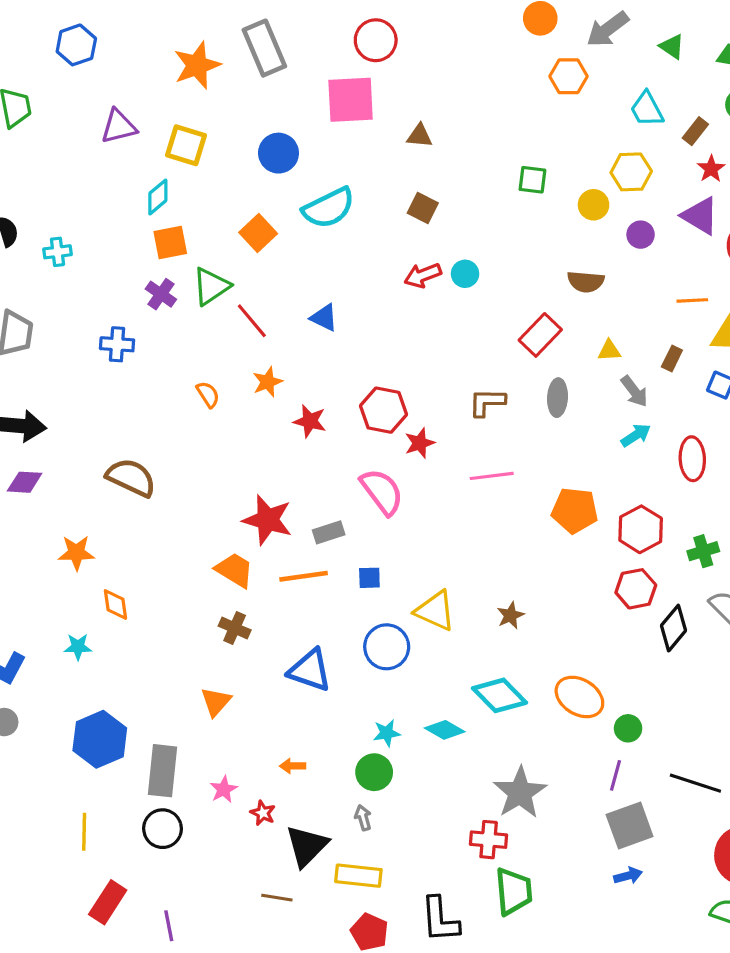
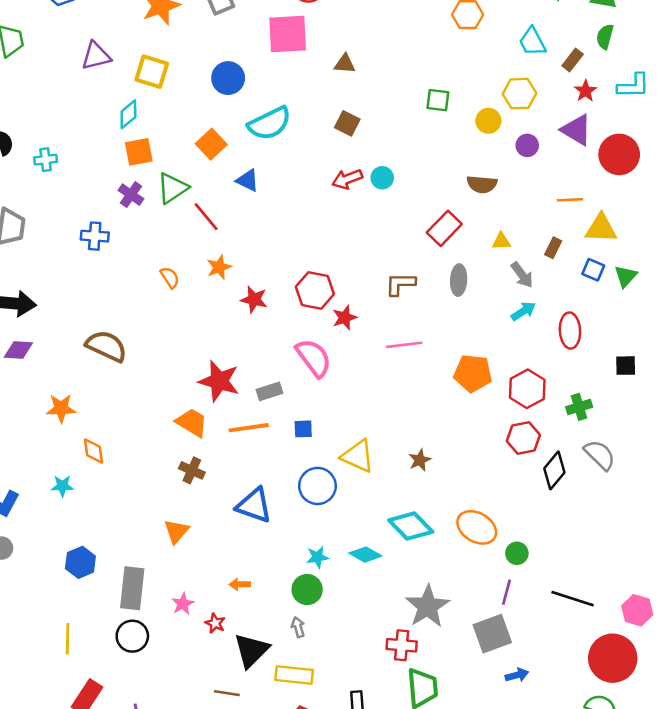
blue triangle: (324, 318) -> (248, 180), moved
blue hexagon: (100, 739) -> (80, 562), size x0.7
gray square: (630, 825) -> (492, 634), moved

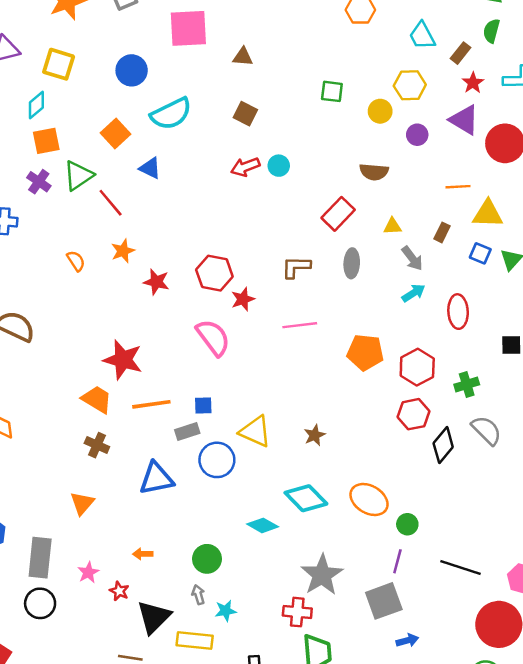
gray rectangle: (270, 391) -> (187, 431), moved
blue triangle: (254, 505) -> (156, 478), turned -30
cyan star: (317, 557) -> (226, 611), moved

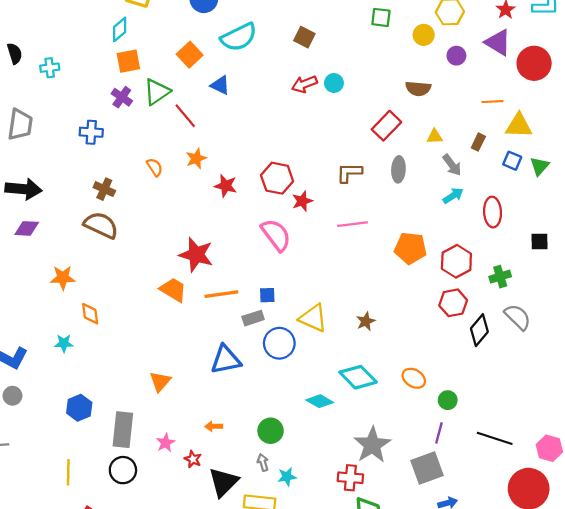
brown cross: (97, 445) -> (104, 189), moved
orange ellipse: (369, 499) -> (414, 378), size x0.7

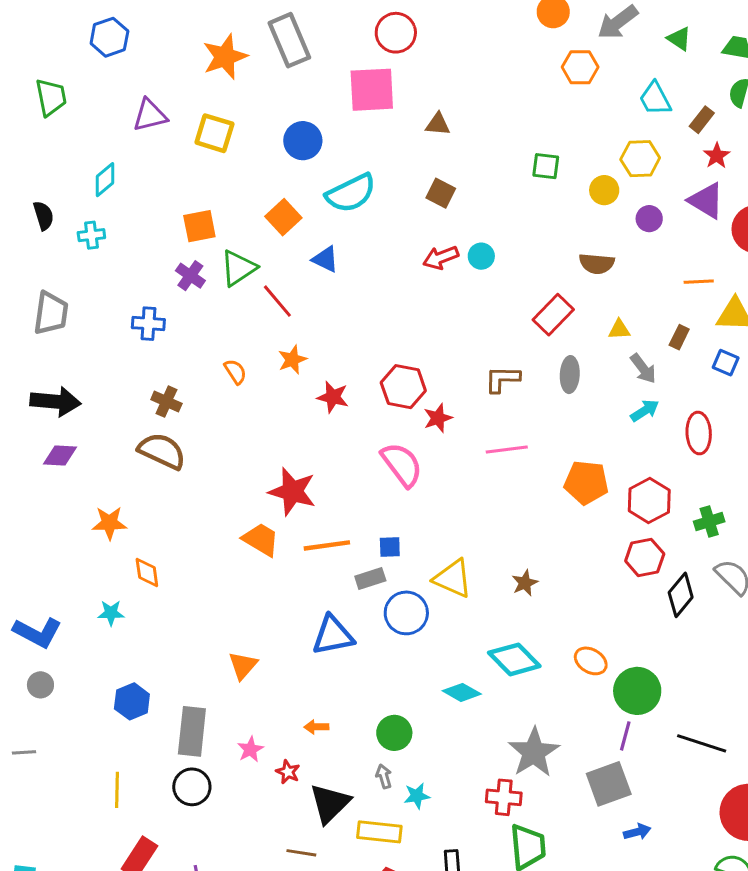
cyan diamond: (120, 29) -> (105, 180), moved
green circle: (448, 400) -> (637, 691), size x1.8

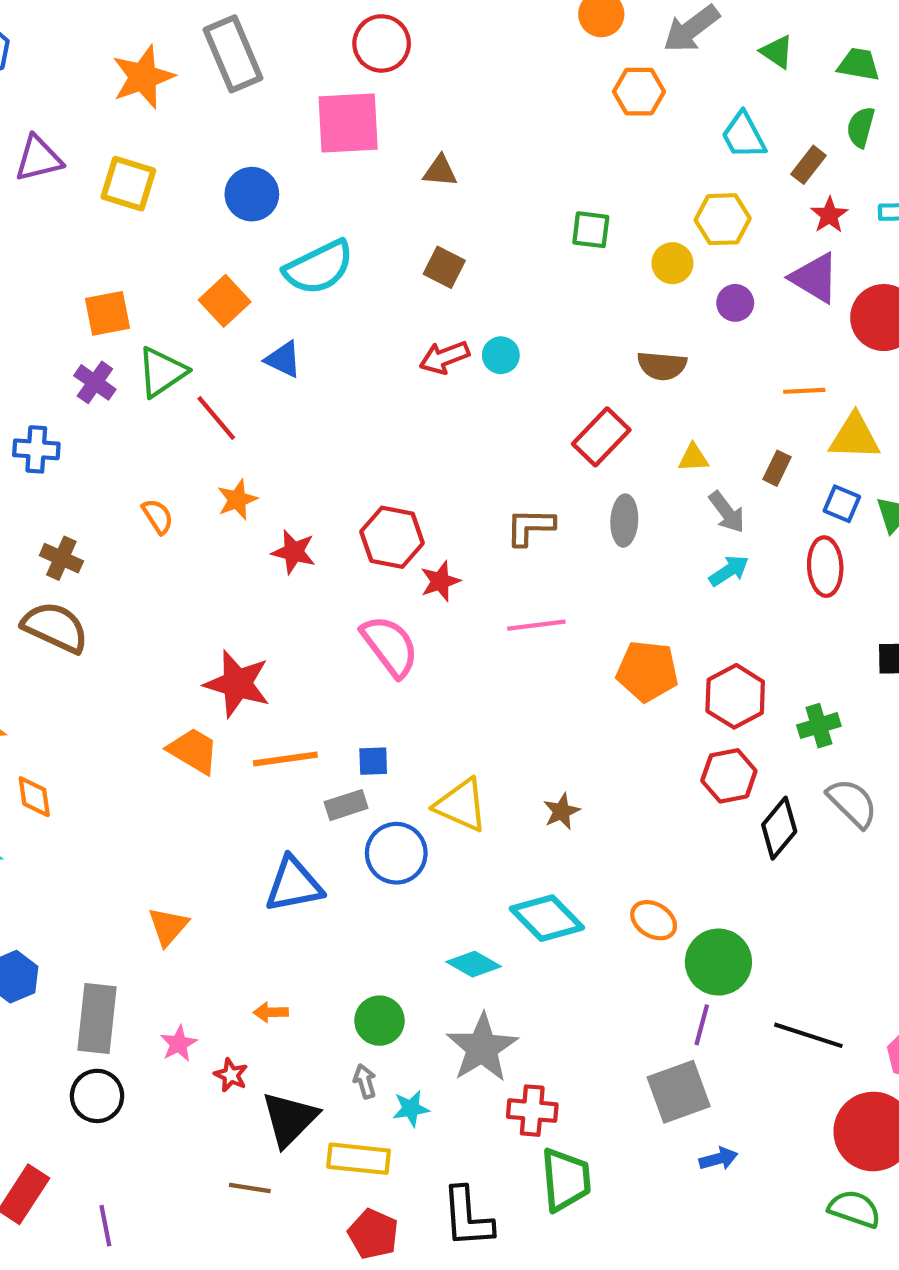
red ellipse: (699, 433) -> (825, 567), moved
gray star: (534, 752) -> (482, 1048), moved

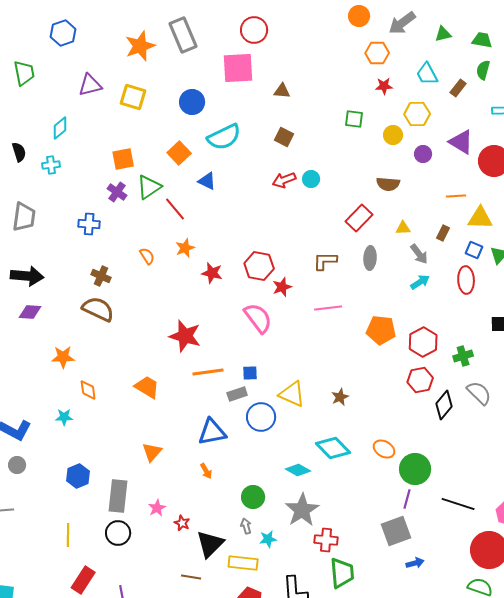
green triangle: (777, 52) -> (443, 34), turned -48
red star: (829, 215) -> (384, 86), moved, turned 30
orange trapezoid: (193, 751) -> (147, 387), moved
orange arrow: (271, 1012) -> (206, 471), moved, turned -119

